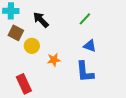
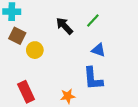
black arrow: (41, 20) -> (64, 26), moved
orange star: (54, 60) -> (68, 96), moved

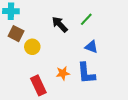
red rectangle: (26, 92) -> (38, 85), moved
orange star: (68, 96) -> (63, 73), moved

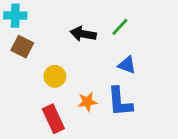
black arrow: (60, 24) -> (83, 34), turned -36
yellow circle: (32, 47) -> (55, 76), moved

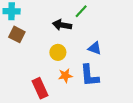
green line: (120, 27) -> (81, 11), moved
yellow circle: (55, 76) -> (58, 52), moved

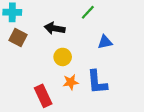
black arrow: (62, 25) -> (55, 28), moved
blue triangle: (95, 48) -> (105, 42), moved, turned -32

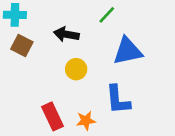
blue triangle: (105, 42) -> (128, 51), size x1.6
orange star: (71, 82) -> (86, 121), moved

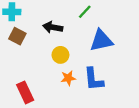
red rectangle: (52, 116) -> (25, 92), moved
orange star: (86, 121) -> (68, 78), moved

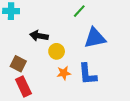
black arrow: (53, 27) -> (39, 36), moved
brown square: (17, 36) -> (18, 64), moved

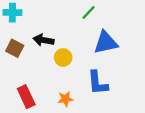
brown square: (18, 64) -> (15, 48), moved
orange star: (64, 73) -> (65, 99), moved

